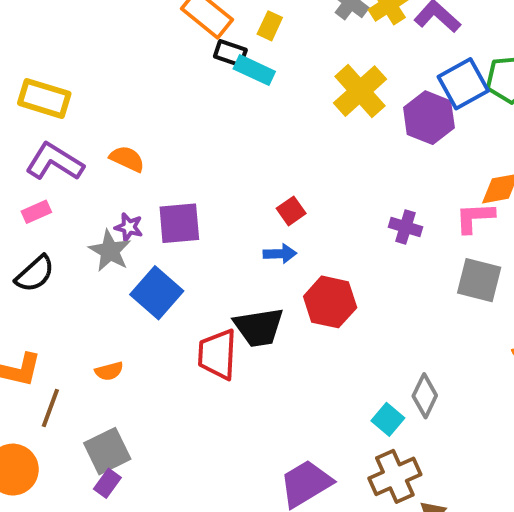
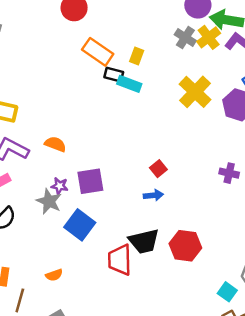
red hexagon: (330, 302) -> (185, 246), moved

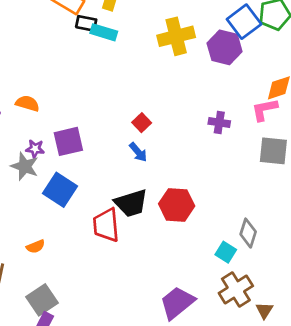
yellow cross: (195, 92) -> (176, 36), turned 36
blue arrow: (153, 195) -> (138, 152), turned 60

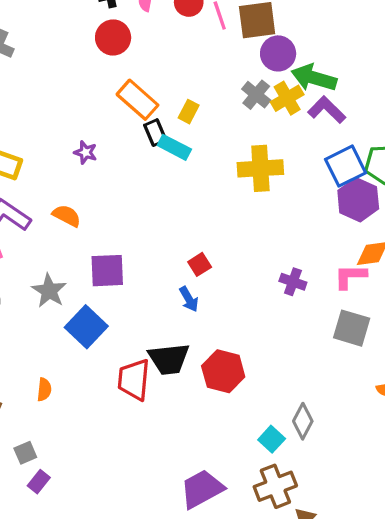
black rectangle: (86, 23) -> (155, 133), turned 45
purple hexagon: (225, 47) -> (358, 200), moved
purple star: (35, 149) -> (86, 152), moved
orange semicircle: (36, 246) -> (44, 390), turned -72
gray square: (42, 300) -> (25, 453), moved, size x0.6

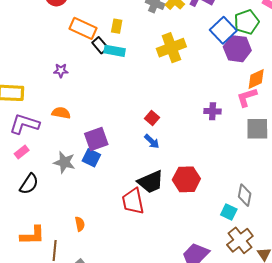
blue square: (86, 327) -> (91, 158), moved, size x0.7

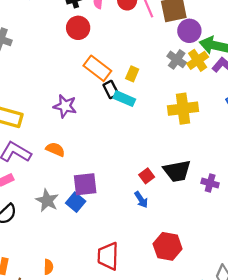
purple star: (61, 70) -> (65, 106), size x1.5
black trapezoid: (151, 182) -> (177, 171), moved

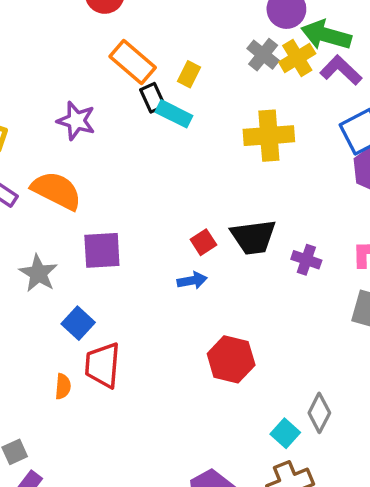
orange semicircle: (55, 149) -> (56, 191), size x1.6
blue arrow: (141, 200) -> (192, 281), turned -70
blue square: (76, 202) -> (78, 323), moved
red trapezoid: (108, 256) -> (103, 365), moved
orange semicircle: (48, 267) -> (63, 386), moved

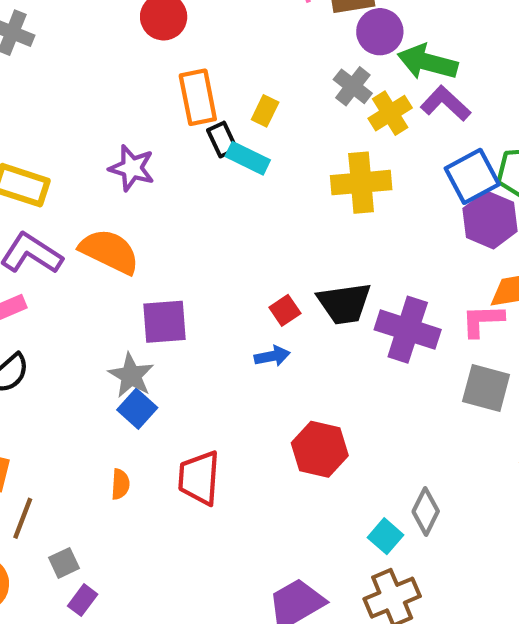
yellow cross: (297, 58) -> (390, 113), moved
orange rectangle: (133, 62) -> (198, 97), turned 39
purple cross: (306, 260) -> (408, 330), size x1.8
gray star: (38, 273) -> (131, 375), moved
red trapezoid: (103, 365) -> (199, 478), moved

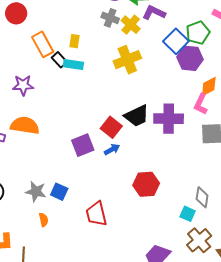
red square: (285, 310) -> (111, 127), size x1.5
pink L-shape: (482, 320) -> (201, 104), turned -45
purple square: (165, 322) -> (83, 145), moved
gray star: (131, 375) -> (36, 192), moved
orange semicircle: (120, 484) -> (44, 220), moved

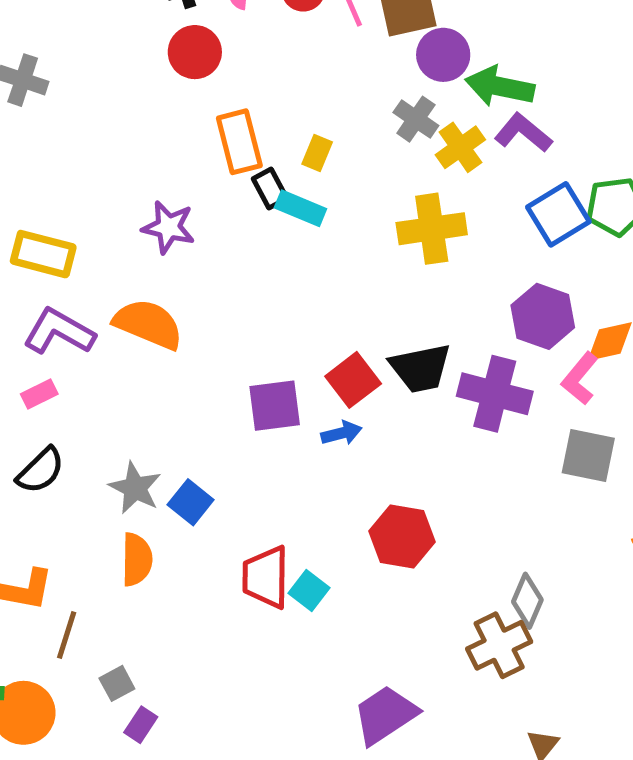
purple hexagon: (190, 58) -> (543, 316), moved
cyan square: (188, 214) -> (309, 591), moved
orange semicircle: (44, 220) -> (137, 559), size x1.5
brown cross: (199, 240) -> (499, 645), moved

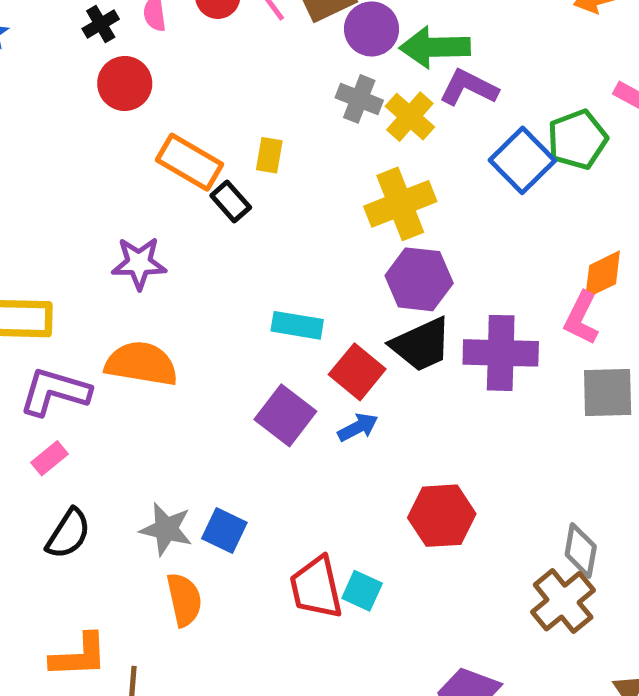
orange rectangle: (239, 142) -> (189, 162), turned -32
cyan rectangle: (300, 208) -> (297, 325), moved
purple hexagon: (543, 316) -> (419, 279), moved
purple square: (275, 406) -> (285, 415), turned -32

